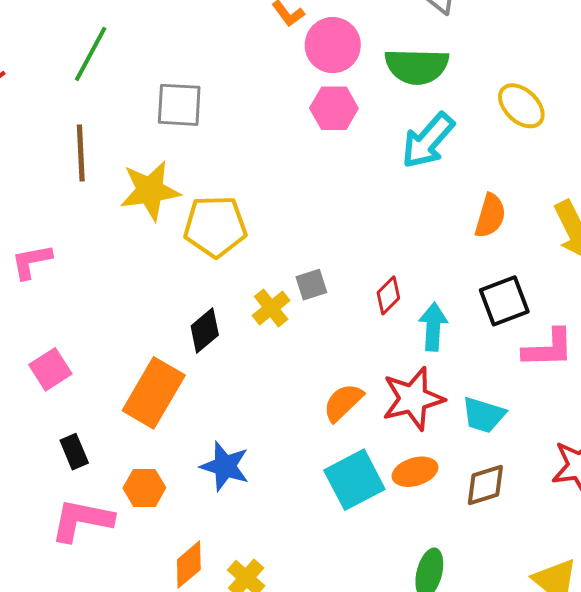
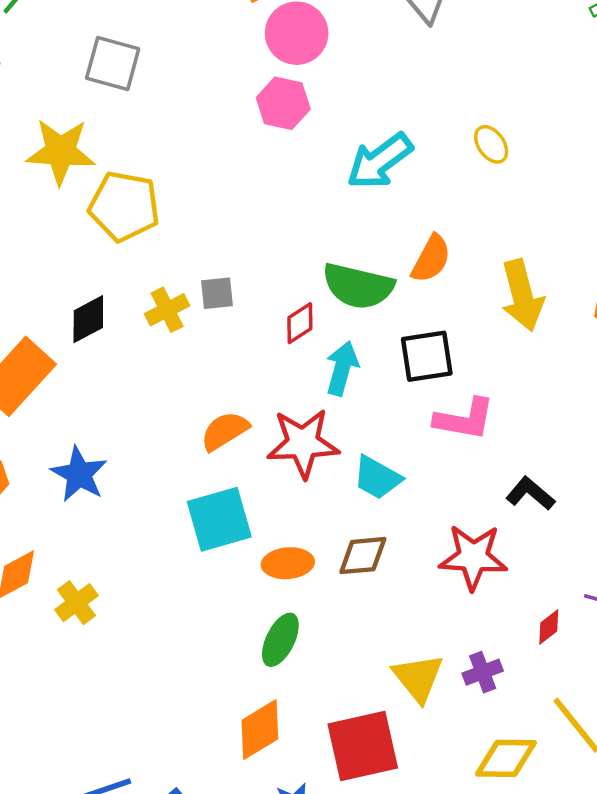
green semicircle: (417, 66) -> (358, 286), moved
yellow ellipse: (521, 106) -> (491, 144), size x0.7
orange ellipse: (415, 472) -> (288, 563), moved

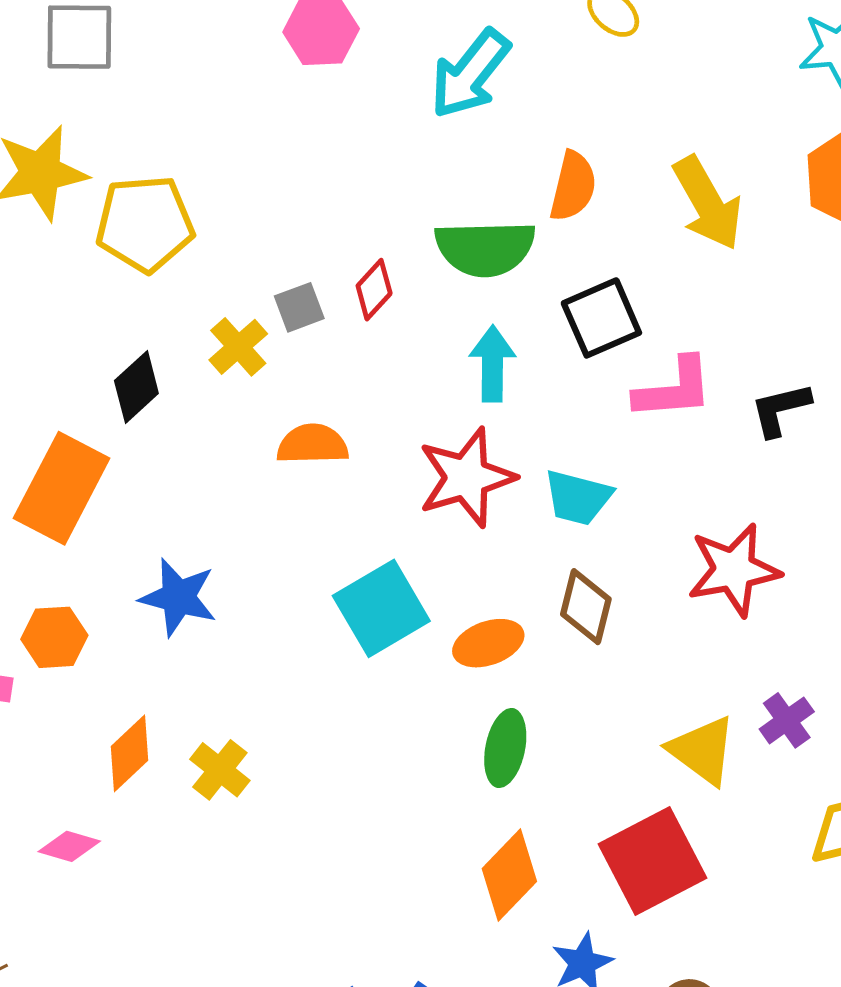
red diamond: (300, 323) -> (374, 290), moved
orange semicircle: (225, 431) -> (312, 444), moved, turned 45
black L-shape: (530, 494) -> (780, 409), moved, turned -39
brown diamond: (363, 556) -> (586, 607), turned -56

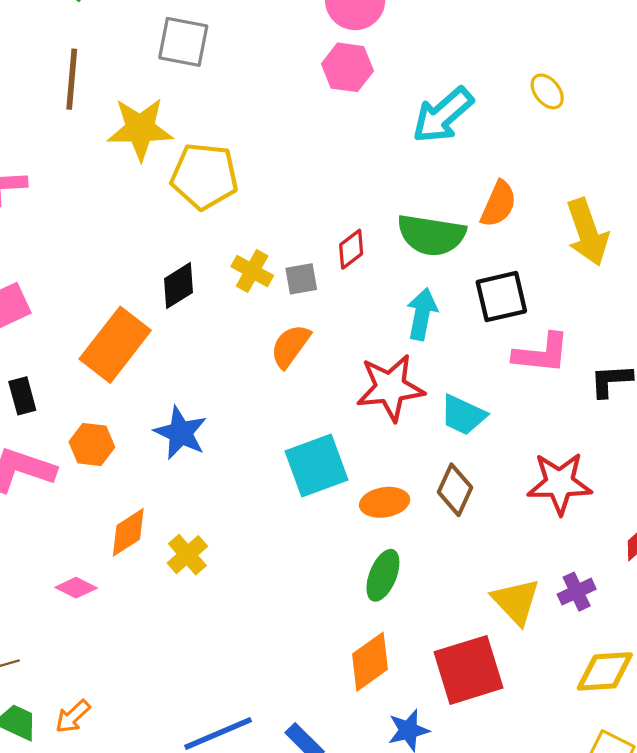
gray square: (299, 307) -> (301, 279), moved
yellow cross: (238, 347) -> (252, 271), turned -30
orange semicircle: (312, 444) -> (290, 346), turned -63

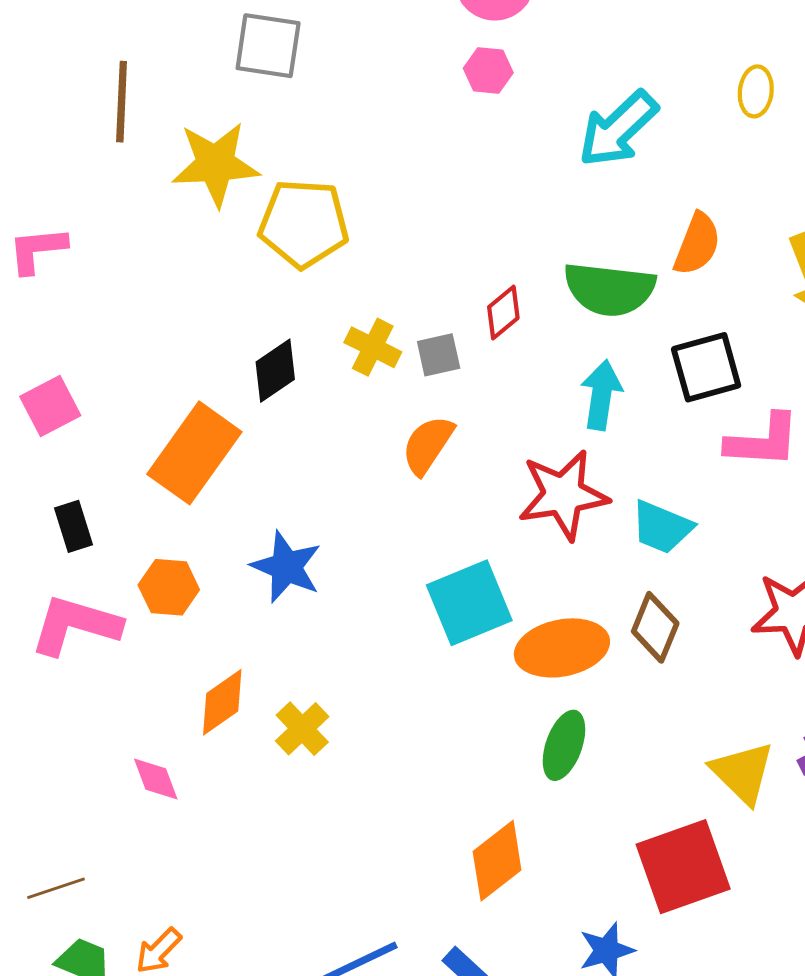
pink hexagon: (347, 67) -> (488, 70), size x0.7
yellow ellipse: (547, 91) -> (756, 91), turned 48
orange ellipse: (385, 502) -> (562, 648), size x1.4
pink diamond: (76, 588) -> (156, 779), turned 45
orange diamond: (370, 662) -> (497, 861), moved

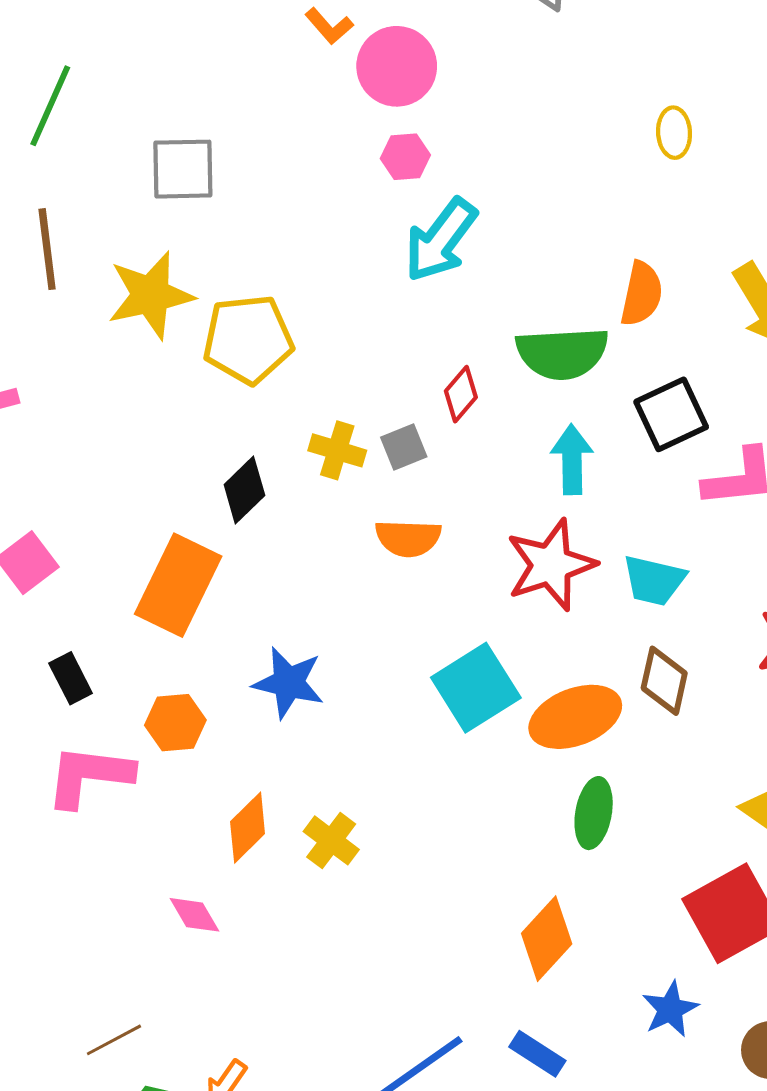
cyan arrow: (618, 129) -> (441, 240), moved
orange semicircle: (428, 445) -> (408, 538), turned -112

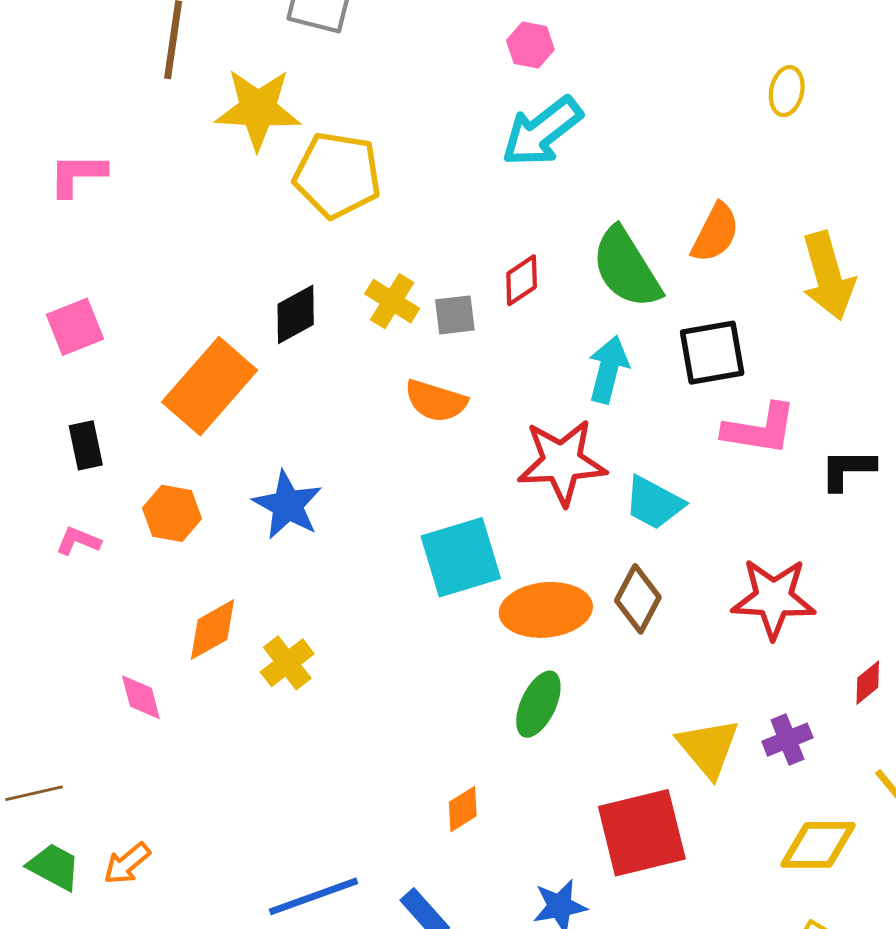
green semicircle: (562, 353) -> (626, 268), turned 46
pink L-shape: (89, 776) -> (78, 541), size x0.5
orange diamond: (547, 939) -> (463, 809), size x0.6

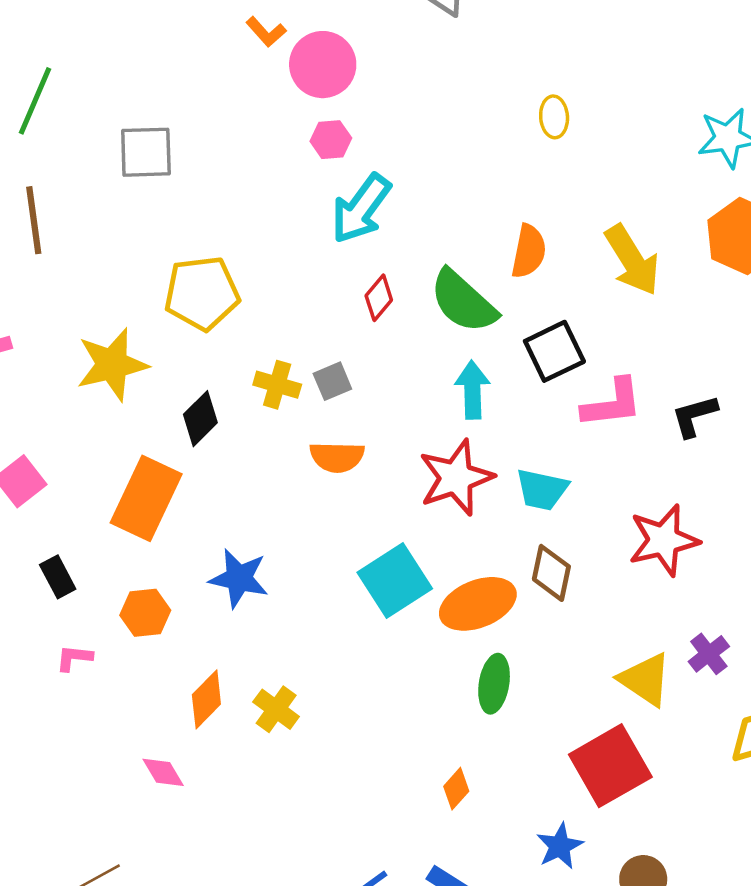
yellow star: (258, 109) -> (112, 365), moved
red diamond: (522, 280) -> (379, 298), moved

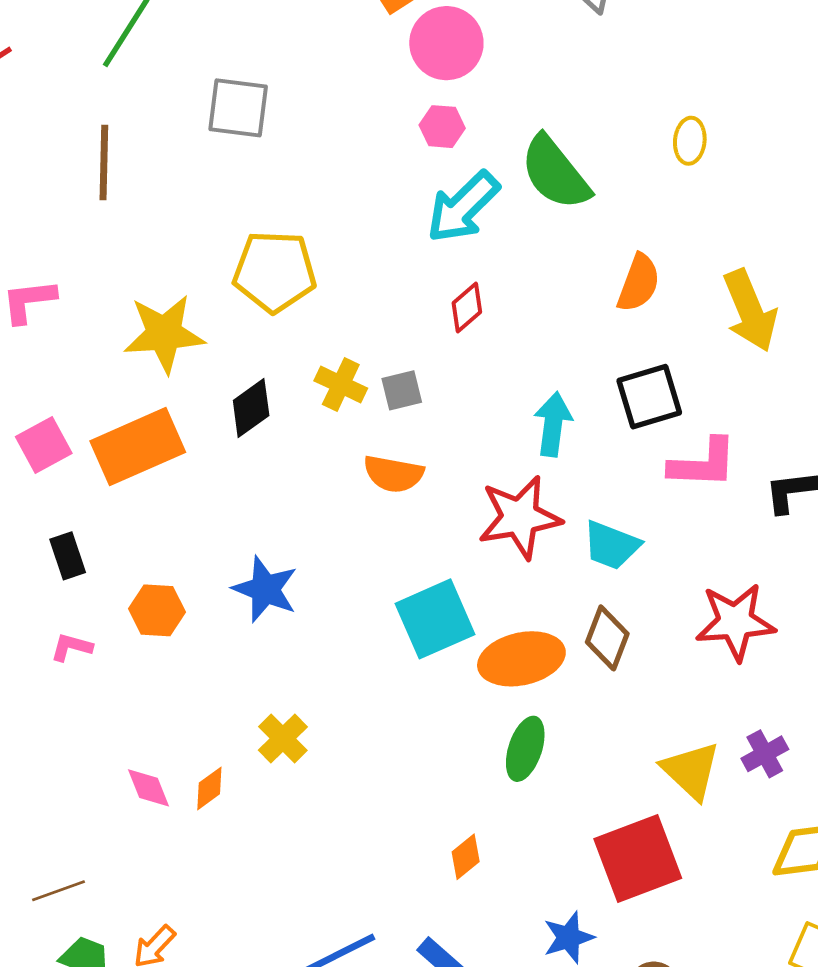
green semicircle: (463, 301) -> (555, 173), moved
orange rectangle: (146, 498) -> (138, 447), moved, turned 32
orange diamond: (206, 699) -> (209, 788), moved, size x0.7

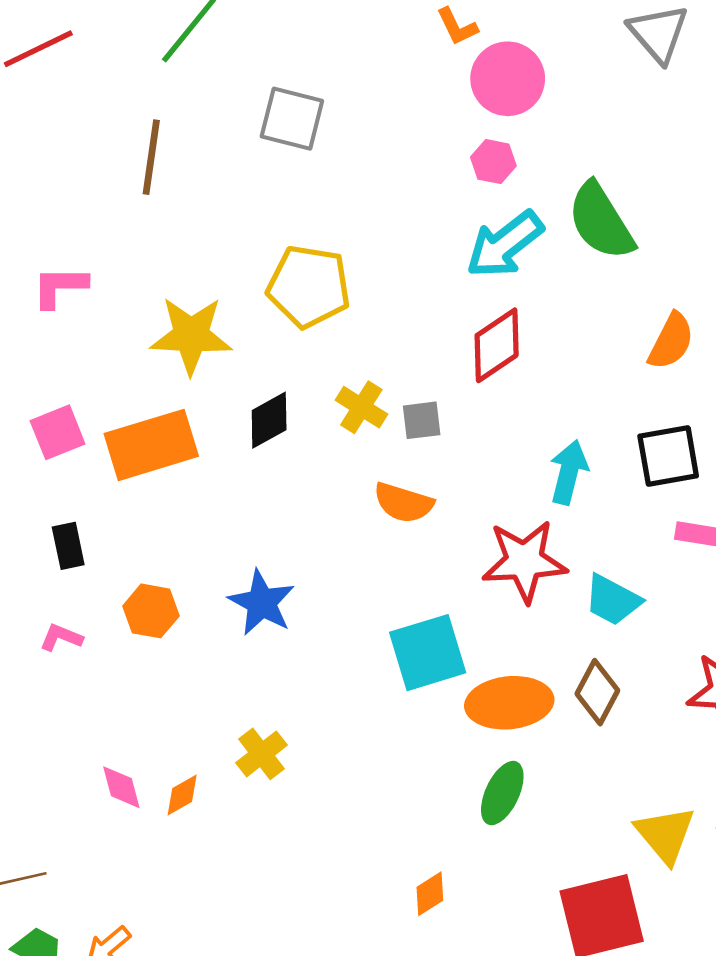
red diamond: (467, 308) -> (497, 345), size x1.5

